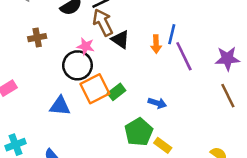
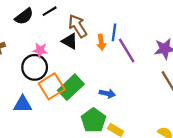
brown arrow: (103, 22) -> (78, 26), moved
green rectangle: (117, 92) -> (71, 87), size x1.6

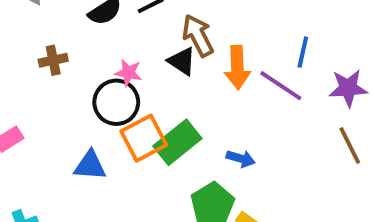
blue line: (114, 32) -> (303, 52), moved
orange arrow: (101, 42) -> (237, 67), size x1.5
purple line: (127, 50) -> (281, 86), turned -30

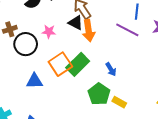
orange arrow: (237, 67) -> (89, 31), moved
black circle: (116, 102) -> (26, 44), moved
blue arrow: (241, 159) -> (111, 69), turned 48

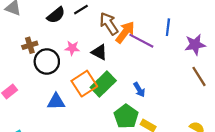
black triangle: (76, 23) -> (99, 52), moved
purple line: (127, 30) -> (141, 41), moved
orange arrow: (89, 31) -> (125, 32), moved, turned -135

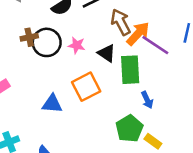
black circle: (47, 61) -> (47, 42), moved
green rectangle: (103, 84) -> (130, 70), moved, turned -55

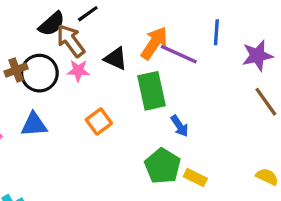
brown arrow: (121, 22) -> (71, 41), moved
black triangle: (107, 53) -> (116, 59), moved
orange square: (86, 87) -> (99, 121), size x0.7
blue triangle: (52, 104) -> (34, 125), moved

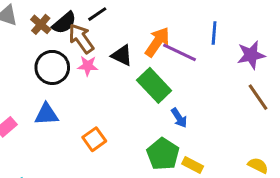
brown cross: (16, 70) -> (41, 24), moved, turned -30
green rectangle: (151, 91) -> (154, 85), turned -32
orange square: (99, 121) -> (94, 139), moved

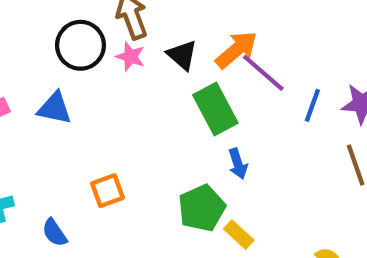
blue line: (214, 33) -> (312, 105), moved
orange square: (94, 139) -> (108, 191), moved

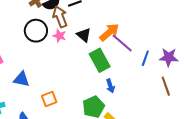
blue triangle: (55, 108) -> (21, 79), moved

